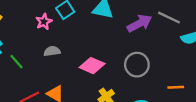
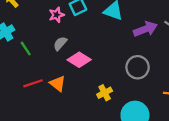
gray semicircle: (52, 51) -> (60, 43), turned -48
pink diamond: (92, 66) -> (79, 60), moved

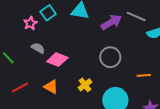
gray semicircle: (60, 43) -> (38, 48), turned 88
orange triangle: (58, 84) -> (51, 87), moved

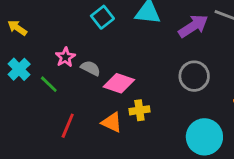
pink star: (30, 23) -> (65, 57), moved
yellow cross: (85, 85) -> (139, 110), moved, turned 32
red line: (20, 88) -> (68, 126), turned -36

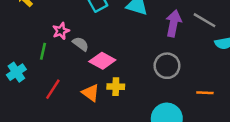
purple arrow: (193, 26) -> (174, 23), turned -55
cyan cross: (19, 69) -> (16, 72), moved
green line: (49, 84) -> (43, 51), turned 49

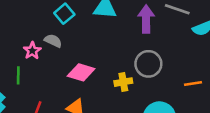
gray semicircle: (81, 44) -> (53, 41), moved
yellow cross: (116, 87) -> (123, 82), moved

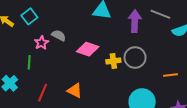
cyan square: (64, 14) -> (29, 16), moved
pink diamond: (81, 72) -> (88, 49), moved
yellow cross: (123, 82) -> (113, 61), moved

